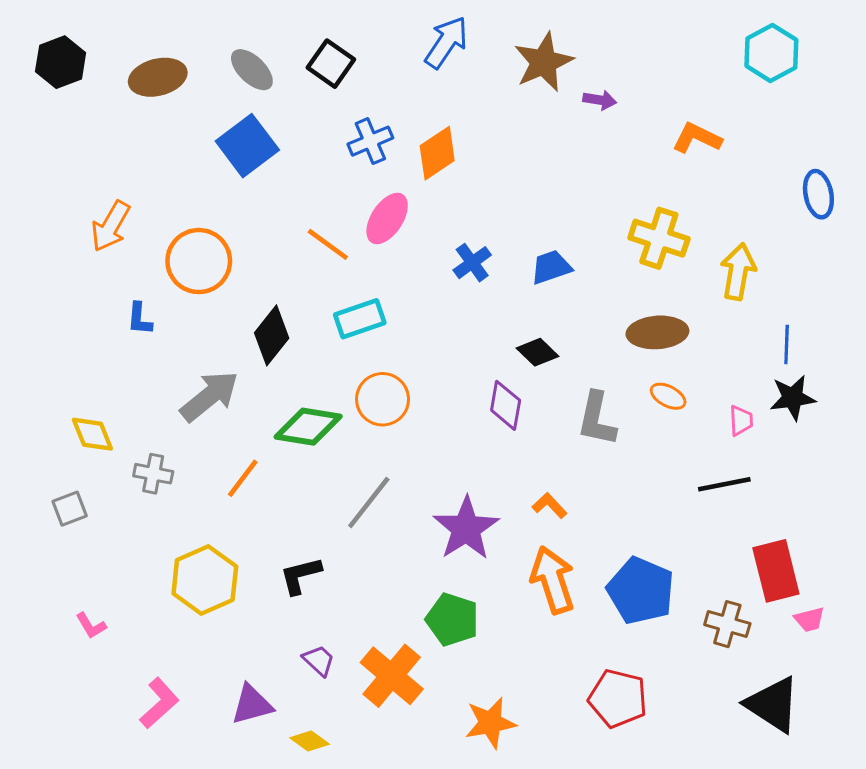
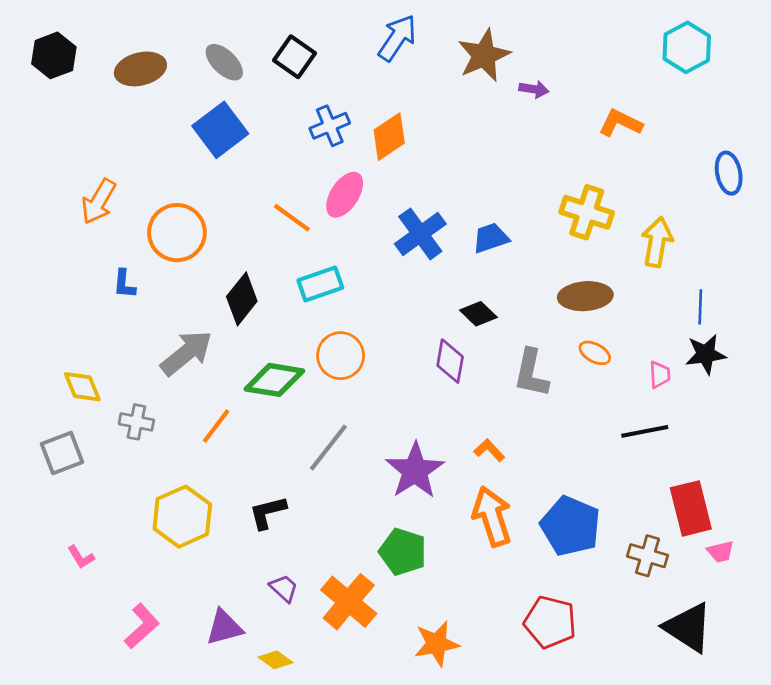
blue cross: (472, 263) -> (420, 234), size x1.5
gray square: (70, 509) -> (62, 453), size x1.4

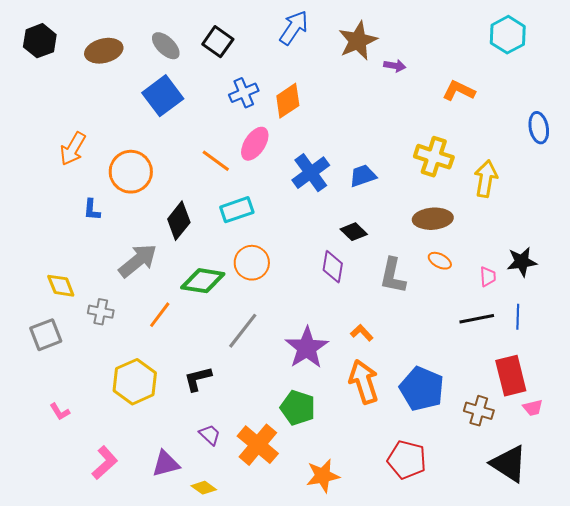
blue line: (700, 307) -> (518, 317), moved

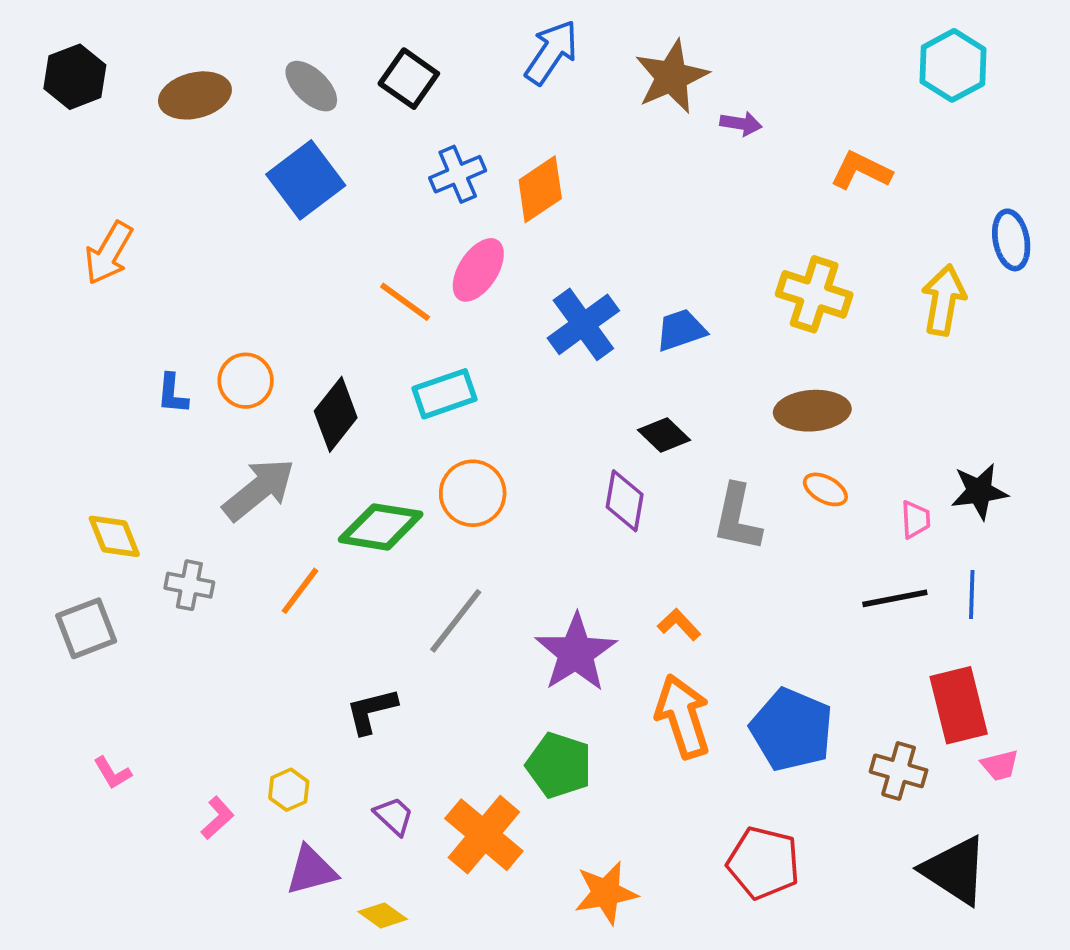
orange arrow: (73, 149) -> (109, 253), moved
orange circle: (131, 172) -> (246, 381), moved, size x0.7
yellow arrow: (486, 179) -> (944, 300), moved
yellow hexagon: (135, 382) -> (289, 790), moved, size x0.5
pink L-shape: (105, 463) -> (217, 818), moved, size x0.7

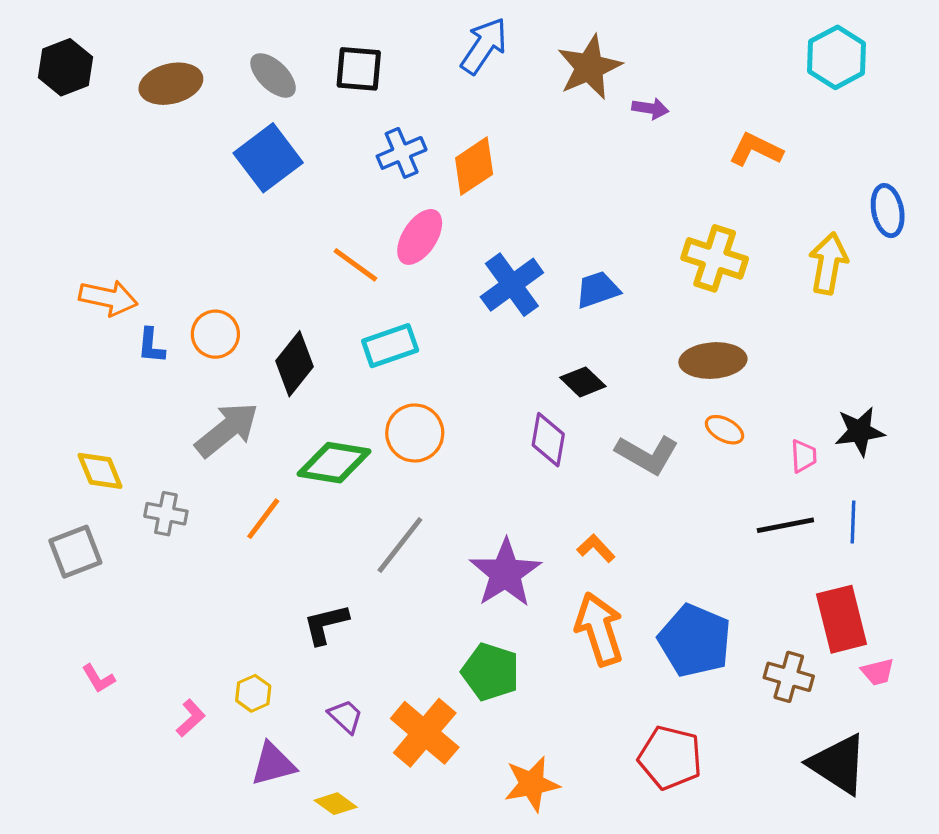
black square: (409, 79) -> (359, 69), turned -30
orange arrow: (109, 253) -> (108, 298), moved, turned -108
gray L-shape: (737, 518) -> (647, 454), turned -72

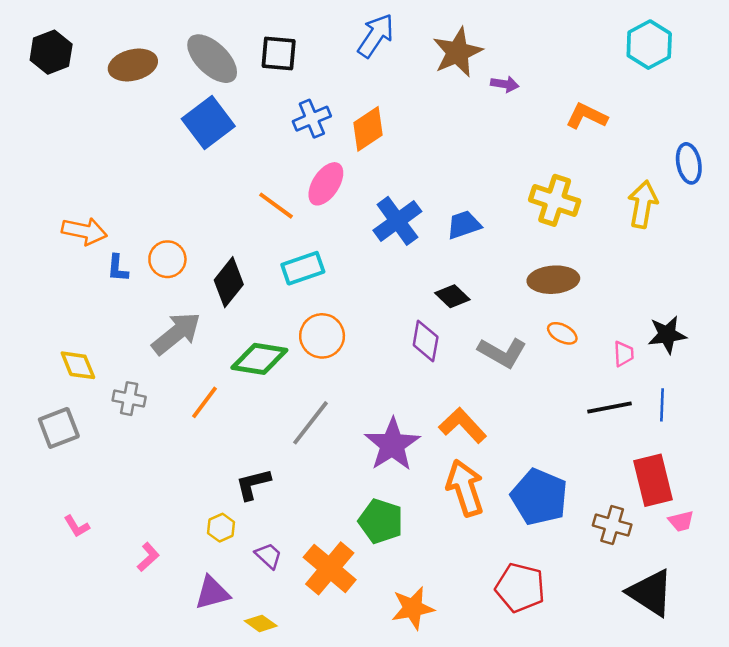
gray ellipse: (273, 75) -> (212, 59), size x1.4
orange L-shape: (596, 548) -> (463, 425), size x1.6
yellow hexagon: (253, 693) -> (221, 528), moved

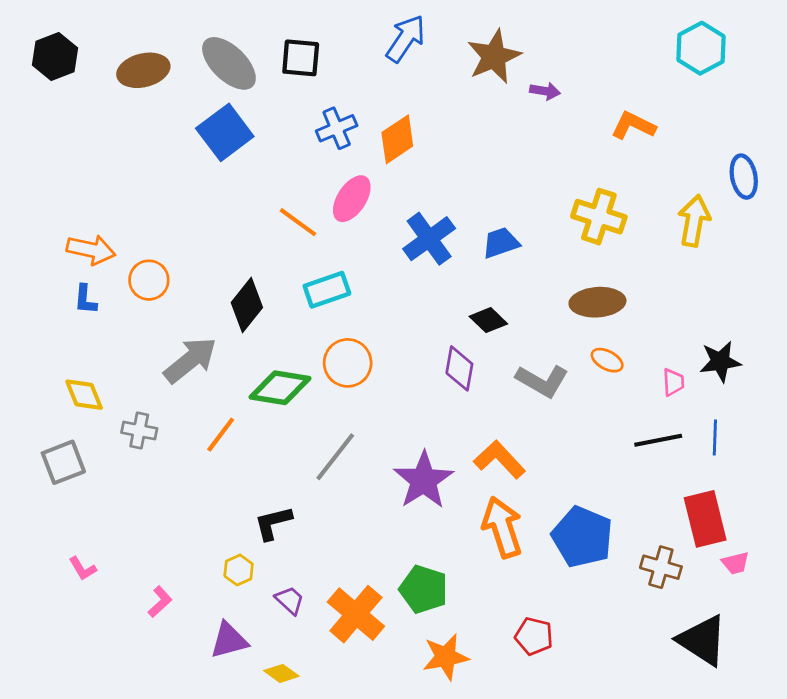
orange circle: (167, 259) -> (149, 280), moved
blue L-shape: (118, 268) -> (85, 299), moved
green pentagon: (381, 521) -> (424, 589), moved
red pentagon: (520, 588) -> (534, 636), moved, size x0.7

